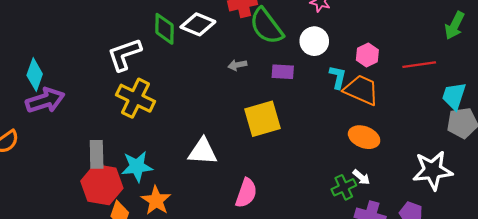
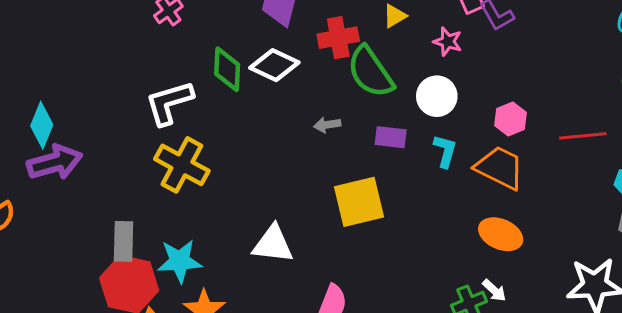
cyan L-shape: (338, 77) -> (445, 151), moved

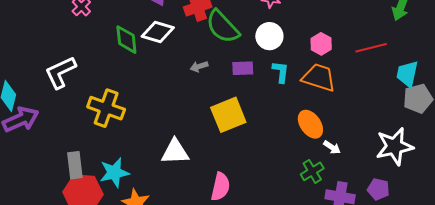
white L-shape: (169, 103) -> (60, 72), moved
orange ellipse: (501, 234) -> (310, 124), moved, turned 40
white arrow: (494, 290) -> (332, 147), moved

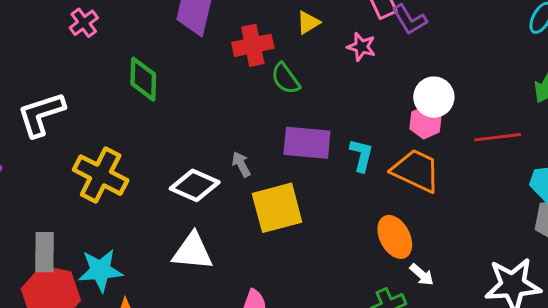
green semicircle: (223, 27) -> (286, 79), size x0.6
white diamond: (158, 32) -> (195, 185), moved
white circle: (269, 36) -> (434, 97), moved
gray arrow: (199, 66) -> (241, 164), moved, turned 72
purple rectangle: (243, 68) -> (307, 143), size x1.5

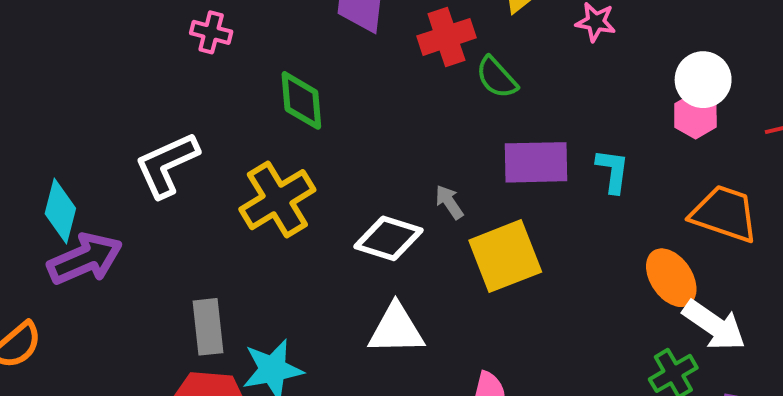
pink cross: (84, 23) -> (211, 32), turned -32
orange trapezoid: (416, 171) -> (724, 214), moved
yellow cross: (101, 175) -> (277, 200), moved, turned 38
gray rectangle: (44, 252) -> (208, 327), moved
white arrow: (422, 275) -> (714, 325), size x1.8

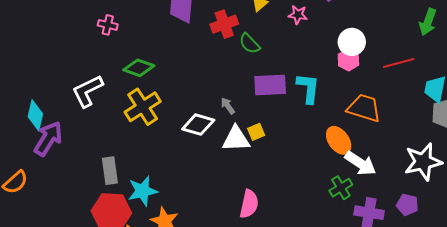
green diamond: (301, 100) -> (139, 68), moved, turned -64
cyan L-shape: (613, 171) -> (308, 88), size x1.4
yellow square: (505, 256) -> (256, 132), size x0.5
purple arrow: (85, 259) -> (48, 139), turned -33
white triangle: (396, 329) -> (236, 139), moved

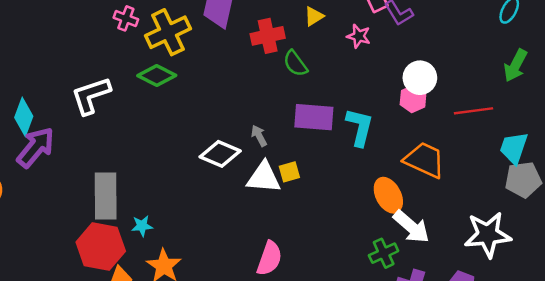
yellow cross: (143, 107) -> (168, 32), moved
gray rectangle: (110, 171) -> (106, 196), size x1.4
cyan star: (143, 191) -> (142, 226), size x0.6

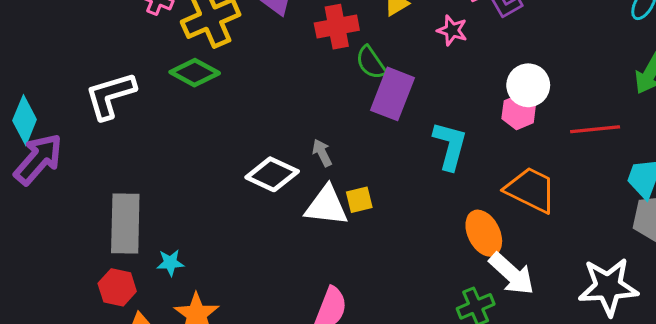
purple rectangle: (314, 117) -> (393, 94), moved, turned -75
red hexagon: (101, 247) -> (117, 287), size x0.6

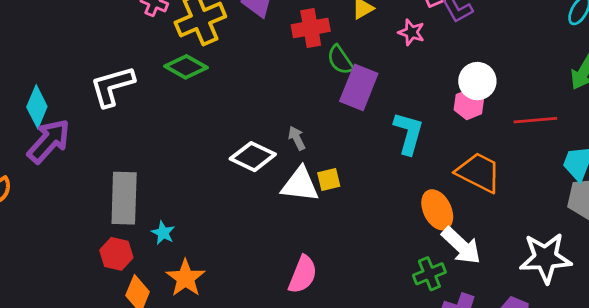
cyan star: (170, 263) -> (163, 233), turned 30

